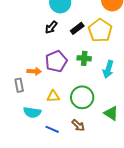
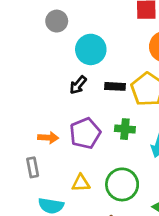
black rectangle: (77, 28) -> (115, 86), turned 40
orange arrow: (34, 71) -> (48, 138), moved

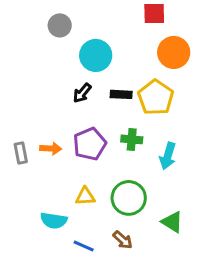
gray rectangle: (33, 167) -> (21, 153), moved

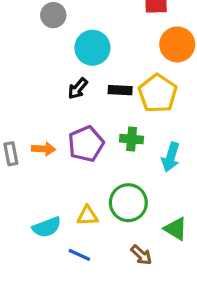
yellow triangle: (85, 196) -> (88, 216), moved
cyan semicircle: (54, 220) -> (47, 227), turned -30
brown arrow: (123, 240) -> (141, 255), moved

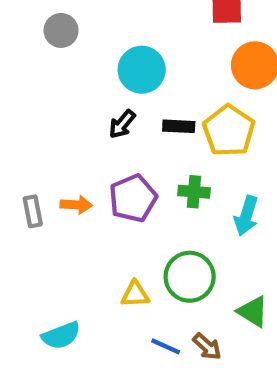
gray circle: (53, 15) -> (61, 30), moved
cyan semicircle: (47, 227) -> (61, 336), moved
blue line: (79, 255) -> (166, 346), moved

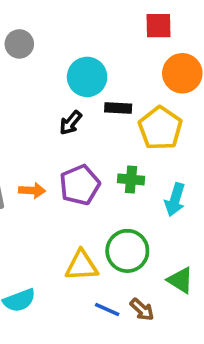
black rectangle: (179, 126) -> (118, 108), moved
yellow triangle: (135, 294) -> (82, 266), size x1.4

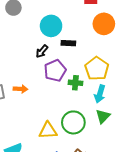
yellow pentagon: (160, 128) -> (97, 69), moved
purple pentagon: (80, 185) -> (55, 71), moved
green triangle: (180, 280) -> (103, 116), moved, turned 42

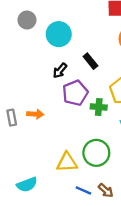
cyan circle: (51, 26) -> (59, 34), moved
black rectangle: (68, 43) -> (90, 61), turned 48

